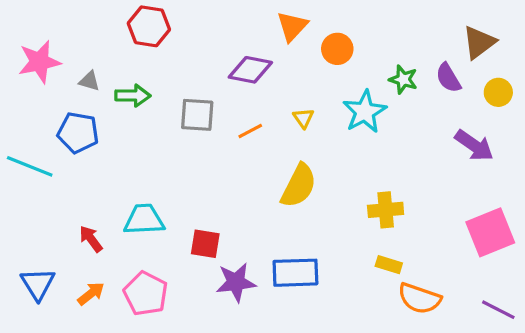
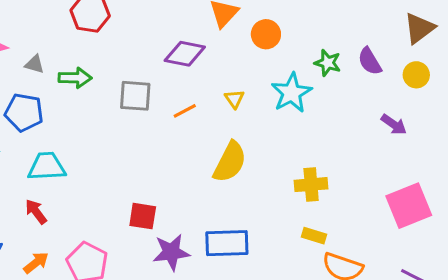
brown triangle: (479, 42) -> (419, 28), moved
purple arrow: (474, 145) -> (394, 124), size x0.7
cyan trapezoid: (144, 220) -> (47, 166), moved

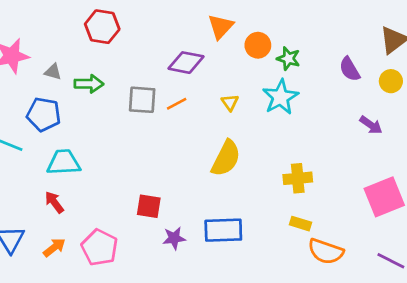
green star: (328, 63) -> (288, 59), moved
orange line: (185, 111) -> (177, 104), moved
purple star: (171, 252) -> (174, 238), size x0.7

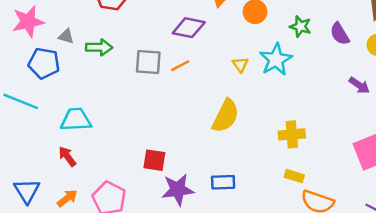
green star: (288, 59) -> (300, 26), moved
yellow triangle: (230, 102) -> (240, 64), moved
blue pentagon: (44, 114) -> (44, 63), moved
blue rectangle: (223, 230) -> (223, 182), size x0.7
purple star: (174, 238) -> (178, 190), size x1.5

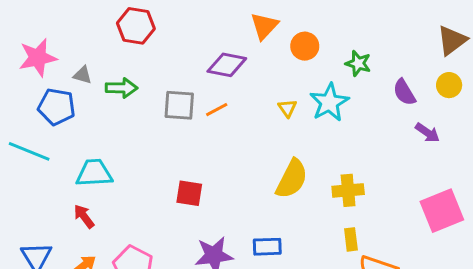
purple semicircle: (340, 34) -> (404, 92), moved
yellow semicircle: (226, 116) -> (292, 179), moved
red square: (154, 160) -> (189, 193), moved
yellow rectangle: (294, 176) -> (351, 239), turned 66

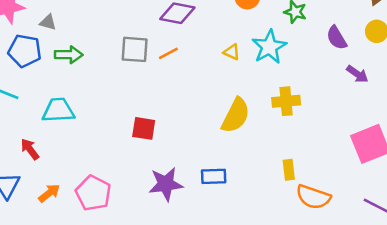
green arrow: (121, 88) -> (69, 55), moved
yellow triangle: (287, 108) -> (232, 52), turned -30
yellow cross: (348, 190) -> (286, 101), moved
red arrow: (84, 216) -> (30, 149), moved

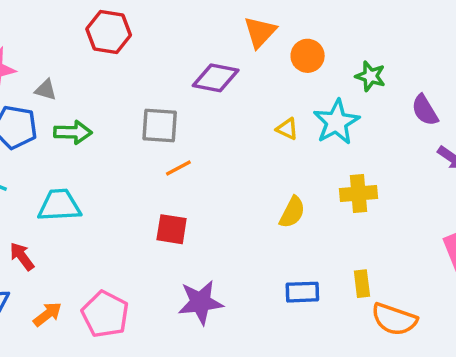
orange line: (168, 53) -> (178, 168), moved
yellow semicircle: (236, 115) -> (292, 212), size x0.7
blue rectangle: (214, 176) -> (302, 292), moved

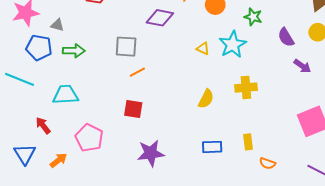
pink pentagon: (105, 314) -> (89, 138), moved
orange semicircle: (394, 319) -> (267, 163), size x0.6

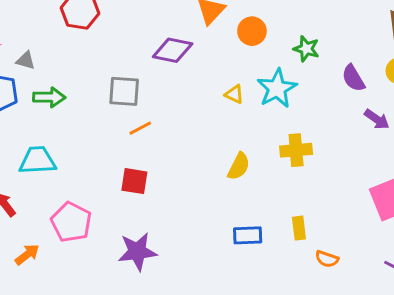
purple star: (151, 153) -> (137, 252), moved

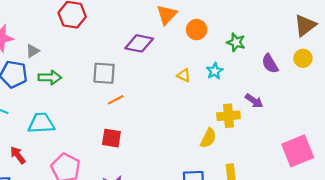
gray triangle: (26, 61) -> (33, 51), turned -48
cyan star: (277, 88) -> (215, 71), size x0.6
purple arrow: (377, 119) -> (254, 101), moved
yellow semicircle: (239, 166) -> (208, 138), moved

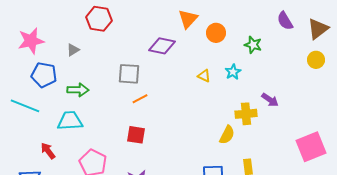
gray triangle: (33, 51) -> (73, 50), moved
purple semicircle: (270, 64) -> (285, 21), moved
green arrow: (50, 77) -> (78, 90), moved

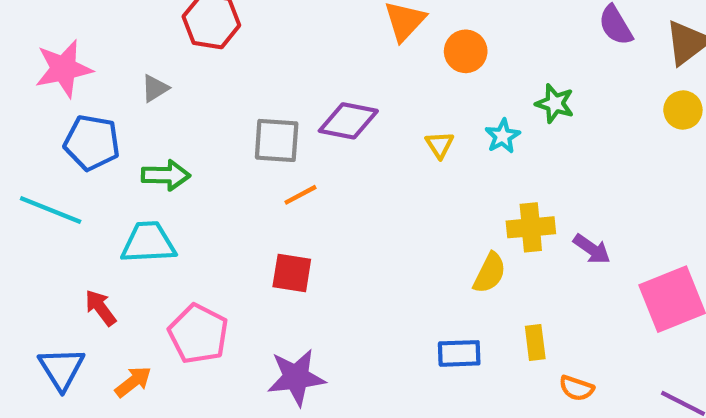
green star: (253, 45) -> (555, 103), moved
purple diamond: (162, 46) -> (348, 121), moved
yellow triangle: (204, 76) -> (440, 145), turned 32
purple arrow: (270, 100) -> (592, 249), moved

